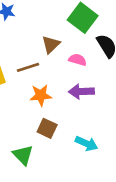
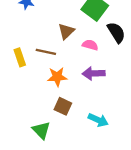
brown line: (28, 67) -> (46, 52), turned 30

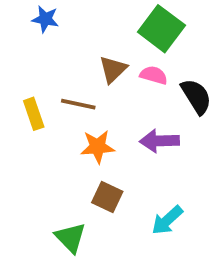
black semicircle: (116, 32) -> (196, 96), moved
pink semicircle: (90, 45) -> (154, 75), moved
cyan arrow: (98, 120) -> (167, 220), turned 114

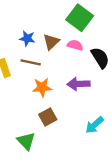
blue star: (45, 19) -> (27, 38), moved
brown square: (107, 197) -> (48, 117), turned 36
cyan arrow: (167, 220) -> (94, 125), moved

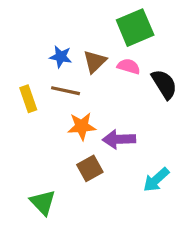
green square: (80, 18) -> (135, 28), turned 30
purple arrow: (79, 84) -> (119, 139), moved
green triangle: (26, 141) -> (43, 202), moved

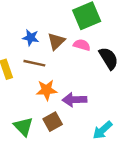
green triangle: (43, 202) -> (23, 126), moved

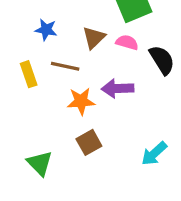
blue star: (31, 38) -> (46, 30), moved
purple arrow: (74, 100) -> (118, 88), moved
green triangle: (23, 126) -> (40, 163), moved

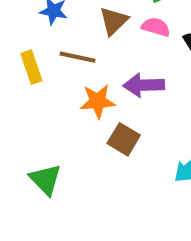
brown square: (89, 142) -> (124, 139), moved, turned -30

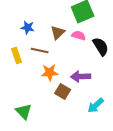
purple arrow: (144, 85) -> (81, 76), moved

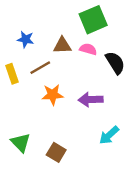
brown triangle: (58, 32) -> (62, 46), turned 42
brown line: (40, 50) -> (40, 68), turned -42
brown square: (63, 92) -> (56, 152), moved

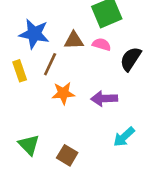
blue star: (25, 39) -> (34, 34), size x1.6
black semicircle: (115, 63) -> (131, 59), turned -115
brown line: (40, 68) -> (50, 64), turned -35

